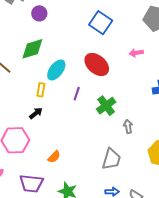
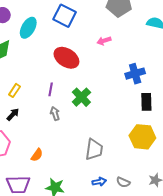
cyan ellipse: (56, 70) -> (28, 28), moved
yellow rectangle: (41, 90) -> (15, 90), turned 32
gray arrow: (128, 126) -> (55, 113), moved

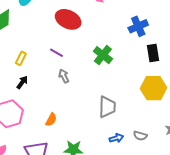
purple line: (51, 89) -> (56, 53), turned -64
green cross: (81, 97) -> (103, 55), moved

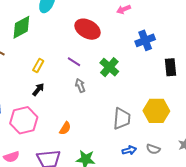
blue cross: (138, 26) -> (145, 40), moved
green cross: (103, 55) -> (109, 67), moved
yellow hexagon: (154, 88) -> (156, 111), moved

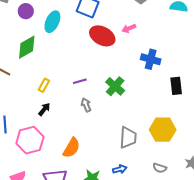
red ellipse: (88, 29) -> (102, 36), moved
blue cross: (145, 40) -> (151, 59), turned 36
purple line: (74, 62) -> (80, 81), turned -48
orange semicircle: (65, 128) -> (71, 148), size x1.5
blue arrow: (129, 150) -> (120, 169), moved

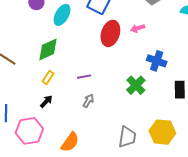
red ellipse: (102, 36) -> (110, 33), turned 75
green diamond: (27, 47) -> (48, 49), moved
green cross: (115, 86) -> (136, 85), moved
gray arrow: (86, 105) -> (88, 101), turned 48

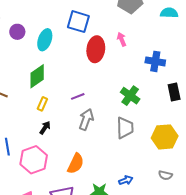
pink arrow: (138, 28) -> (122, 39), turned 96
blue cross: (157, 61) -> (155, 61), moved
gray arrow: (88, 101) -> (86, 119), size x1.5
gray trapezoid: (127, 137) -> (125, 128), moved

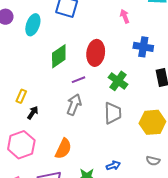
pink arrow: (122, 39) -> (125, 16), moved
red ellipse: (96, 49) -> (96, 53), moved
green diamond: (37, 76) -> (59, 56), moved
purple line: (78, 96) -> (78, 80), moved
yellow rectangle: (42, 104) -> (21, 96), moved

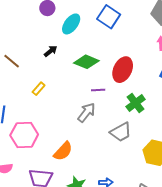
green diamond: (59, 56) -> (86, 62), turned 40
black arrow: (33, 113) -> (51, 51), moved
gray trapezoid: (113, 113) -> (121, 132), turned 45

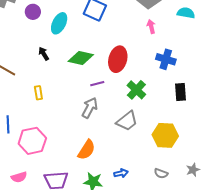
black arrow: (51, 51) -> (44, 54), turned -72
yellow rectangle: (39, 89) -> (38, 93), turned -40
orange semicircle: (63, 151) -> (87, 150), moved

